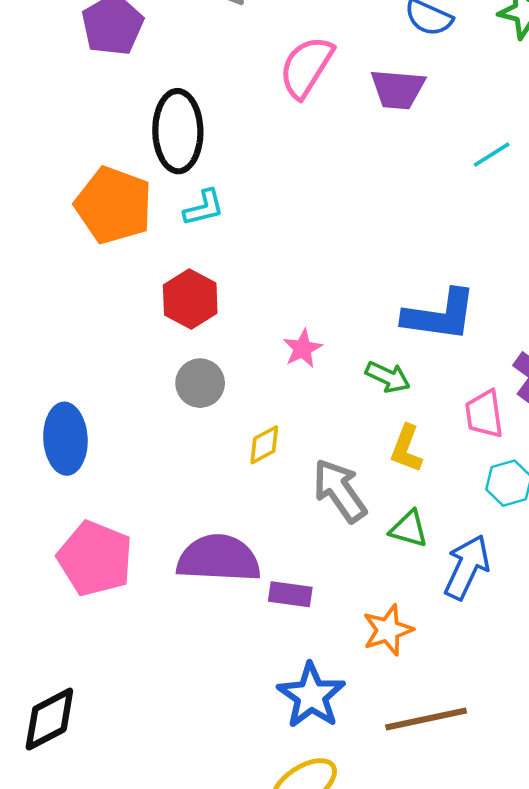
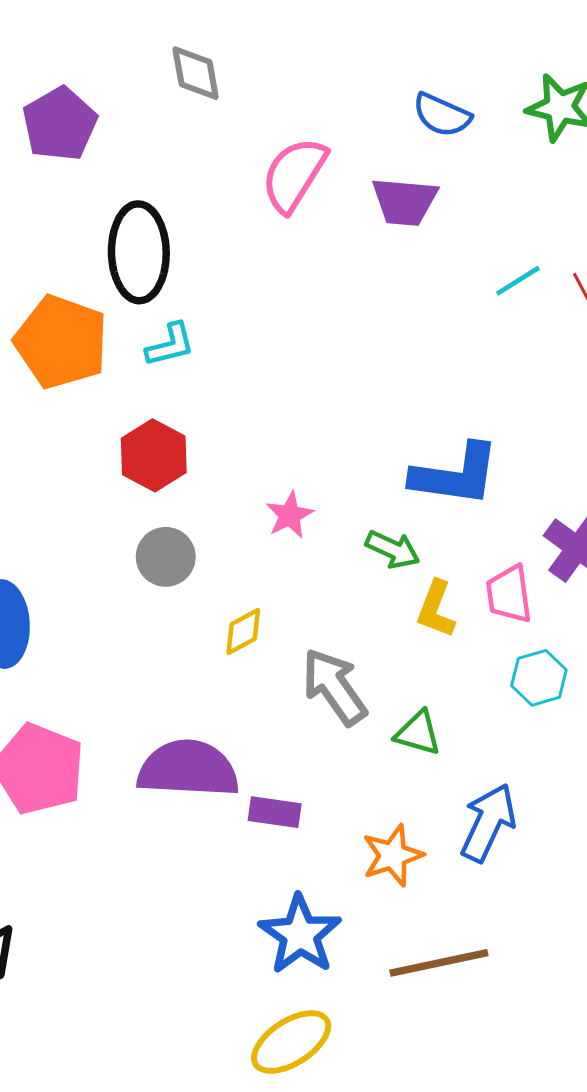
yellow L-shape: (406, 449) -> (436, 609), moved
blue arrow: (467, 567) -> (488, 823), moved

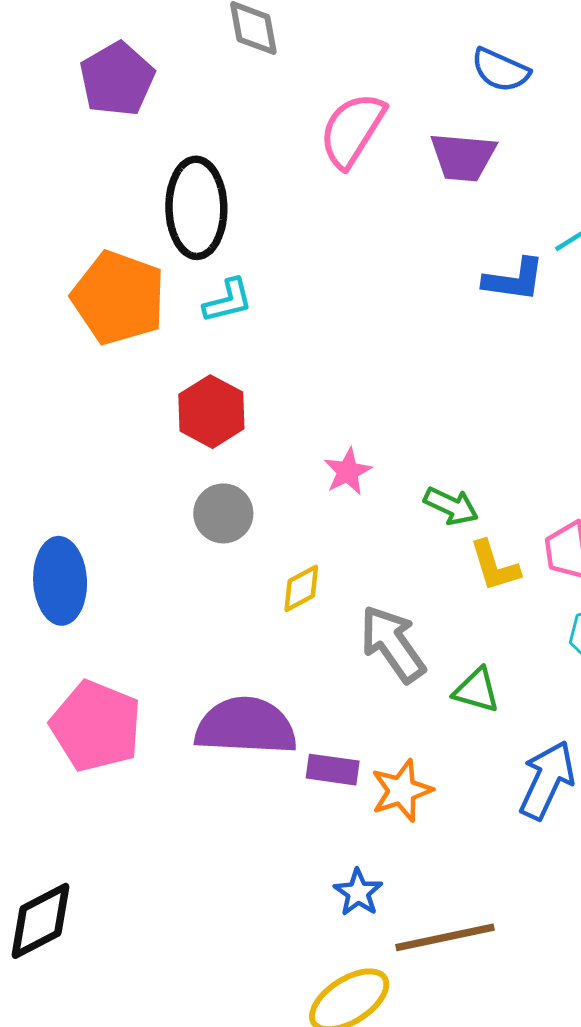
blue L-shape: (455, 475) -> (514, 280), moved, size x0.7
yellow L-shape: (436, 609) -> (494, 566), turned -38
orange star: (393, 855) -> (402, 791), moved
blue star: (300, 935) -> (358, 892), size x0.6
brown line: (439, 963) -> (445, 937), moved

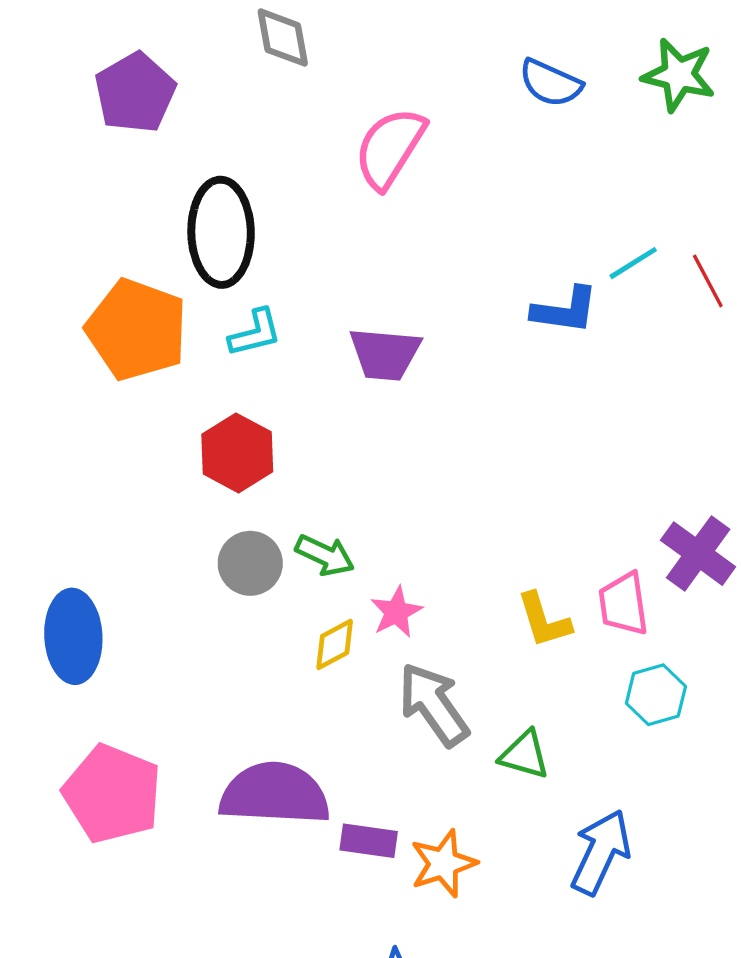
purple trapezoid: (463, 157) -> (385, 354), moved
pink star: (348, 471) -> (396, 612), moved
green arrow: (451, 506) -> (325, 555), moved

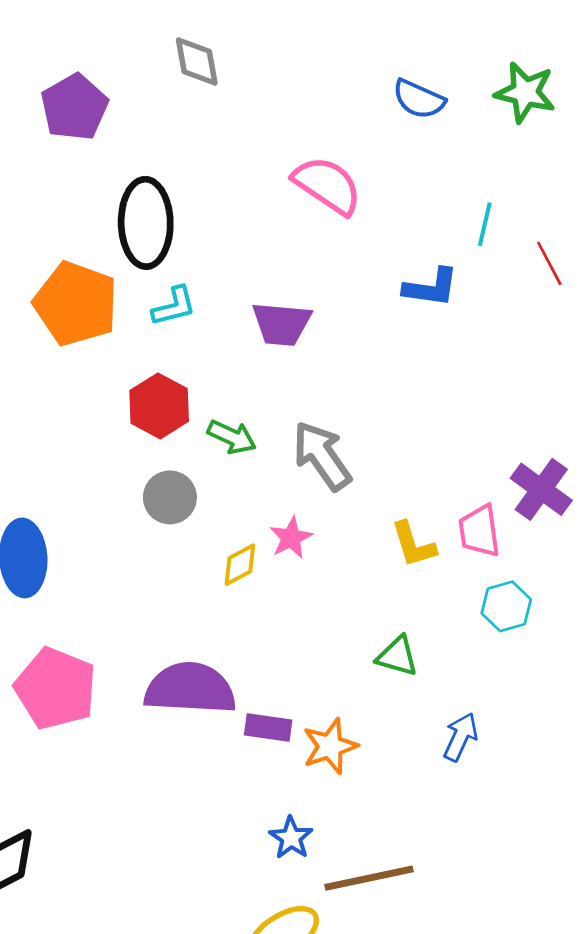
pink semicircle: (390, 148) -> (327, 185), moved, turned 92
cyan line: (633, 263) -> (485, 224), moved, turned -45
green arrow: (325, 555) -> (232, 437), moved
gray arrow: (434, 704) -> (322, 456), moved
blue arrow: (601, 852) -> (461, 737), size x0.7

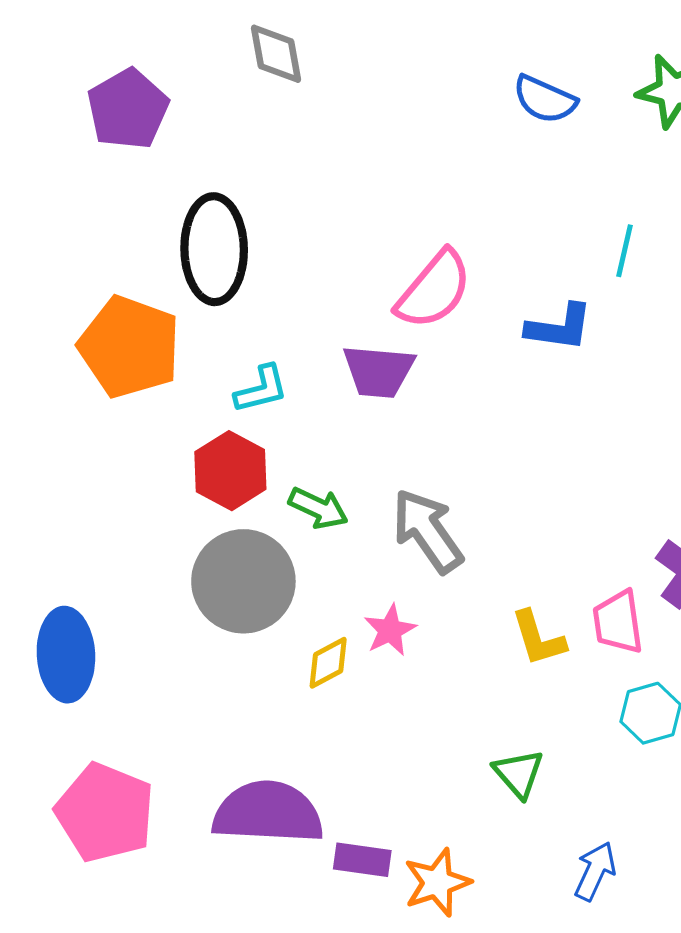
pink semicircle: (327, 185) -> (434, 290), moved, turned 96
cyan L-shape: (174, 306) -> (261, 389), moved
gray circle: (170, 497) -> (243, 581), size x1.6
green triangle: (397, 656) -> (519, 773), turned 33

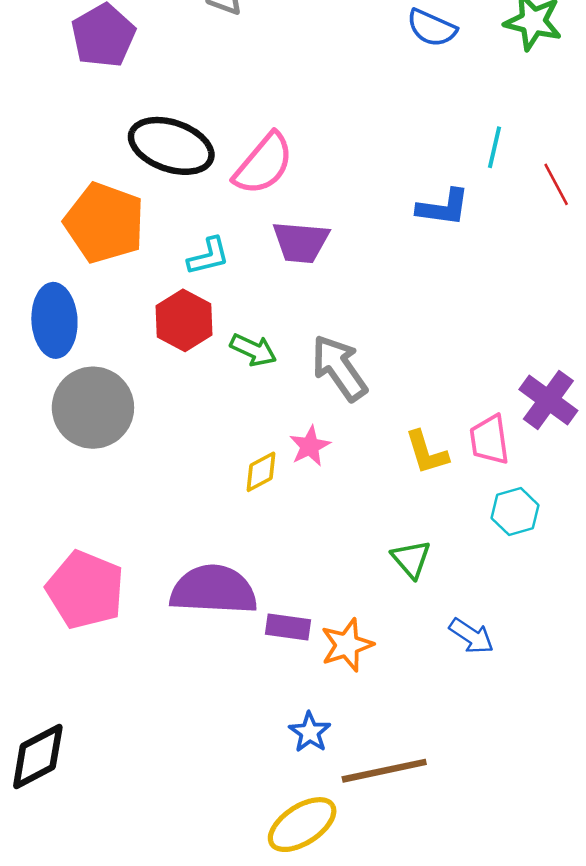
black ellipse: (214, 249) -> (171, 146), turned -70
pink semicircle: (434, 290) -> (264, 164), moved
gray circle: (243, 581) -> (93, 408), moved
blue ellipse: (66, 655) -> (54, 320), moved
blue arrow: (595, 871) -> (471, 636), turned 99

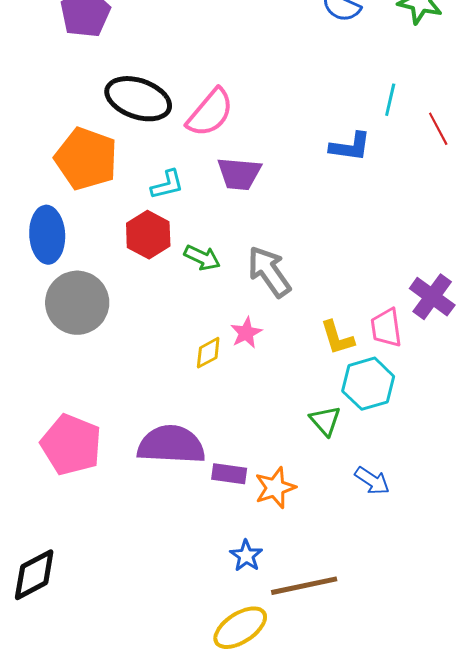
cyan hexagon: (515, 512) -> (368, 384), moved, size x1.4

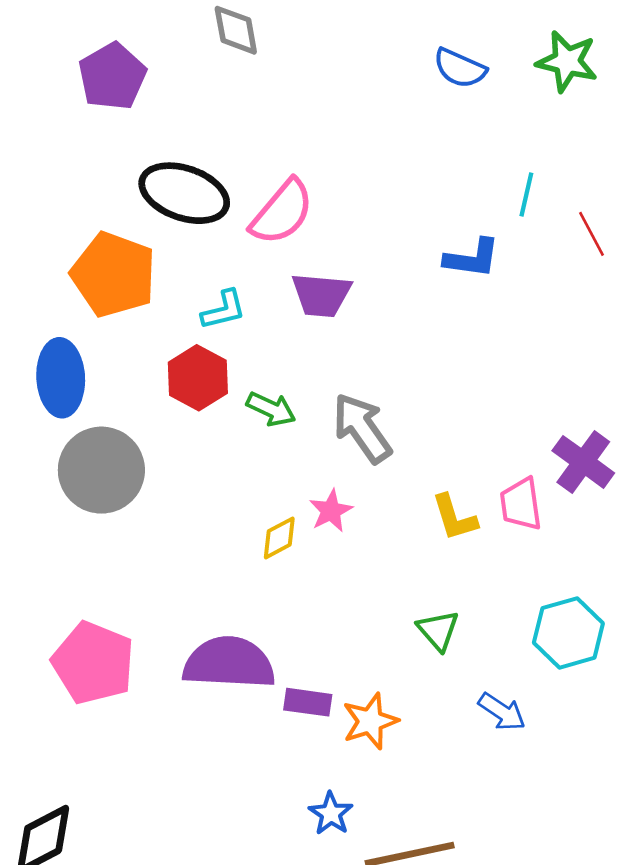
cyan hexagon: (368, 384) -> (568, 633), moved

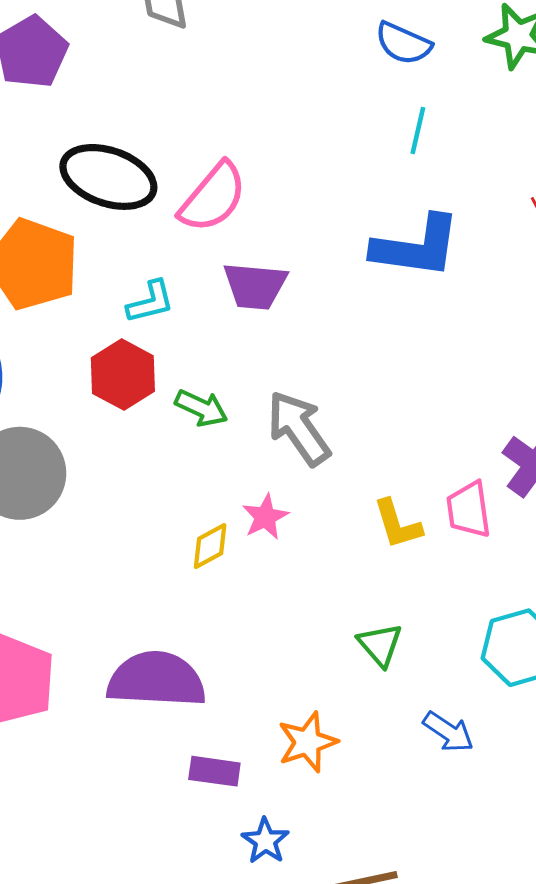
cyan line: (526, 194) -> (418, 130), moved
blue L-shape: (472, 258) -> (416, 247), size x1.5
purple rectangle: (308, 702) -> (214, 771), moved

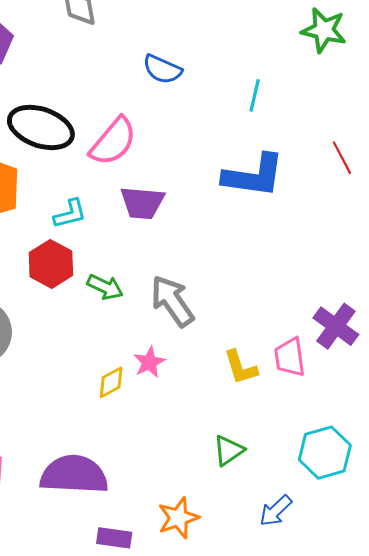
blue semicircle: (403, 43) -> (162, 69), moved
green triangle: (380, 645) -> (229, 451), turned 36
blue arrow: (448, 732) -> (276, 511), turned 102

